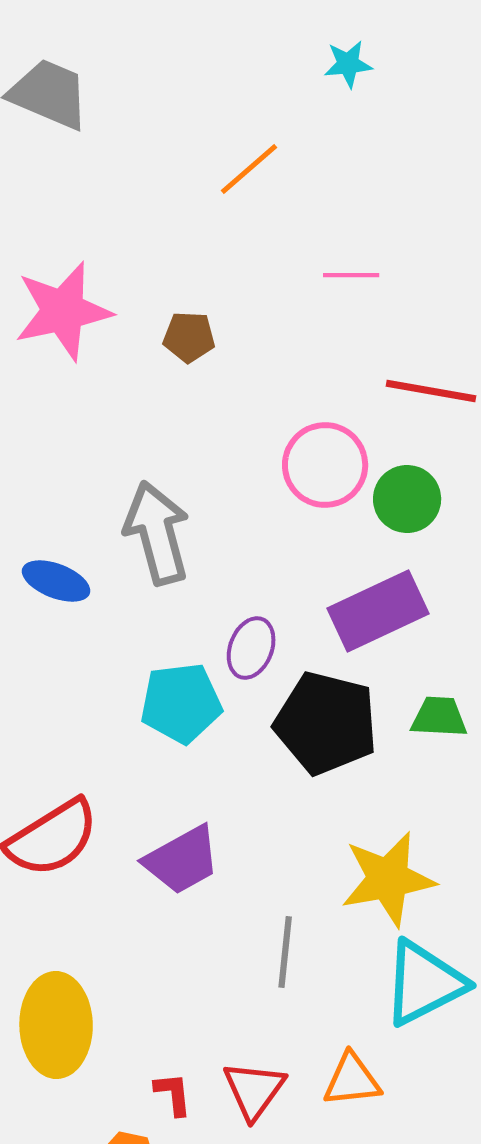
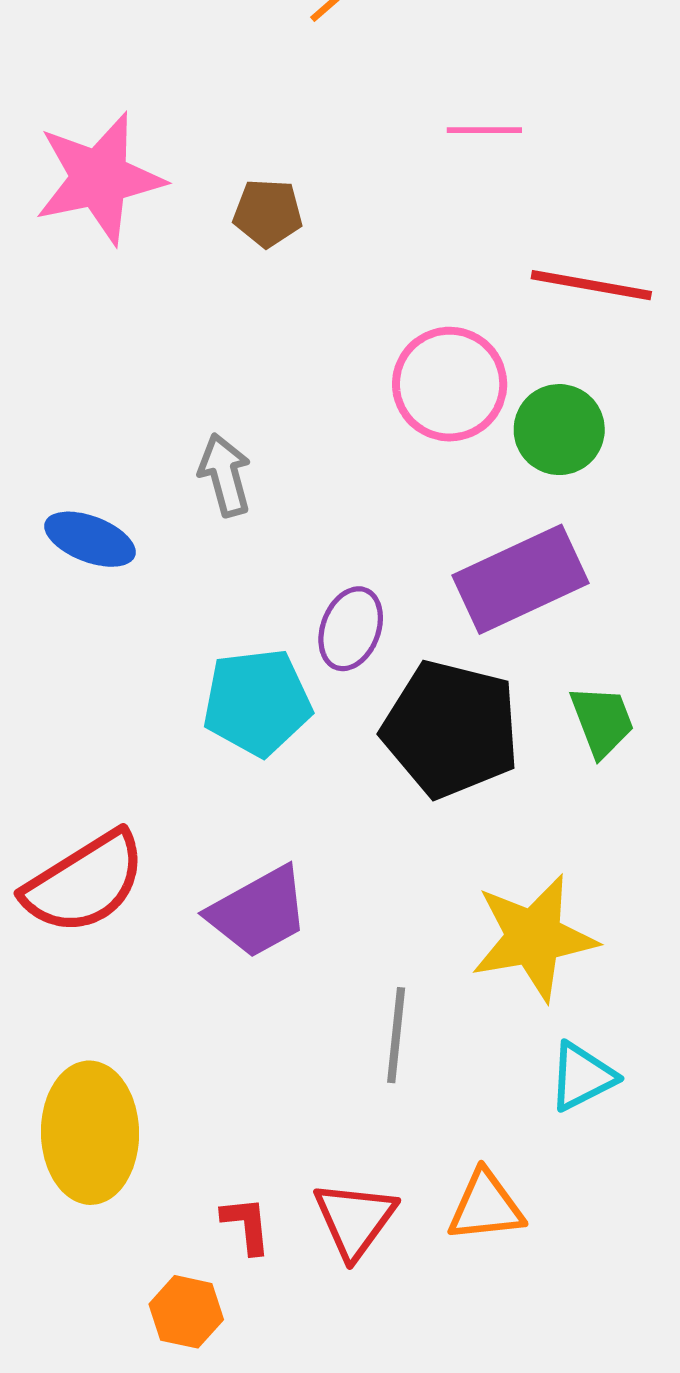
gray arrow: (157, 533) -> (225, 475), size x0.6
green trapezoid: (439, 717) -> (602, 721), turned 66
cyan triangle: (424, 983) -> (582, 1077), size x0.6

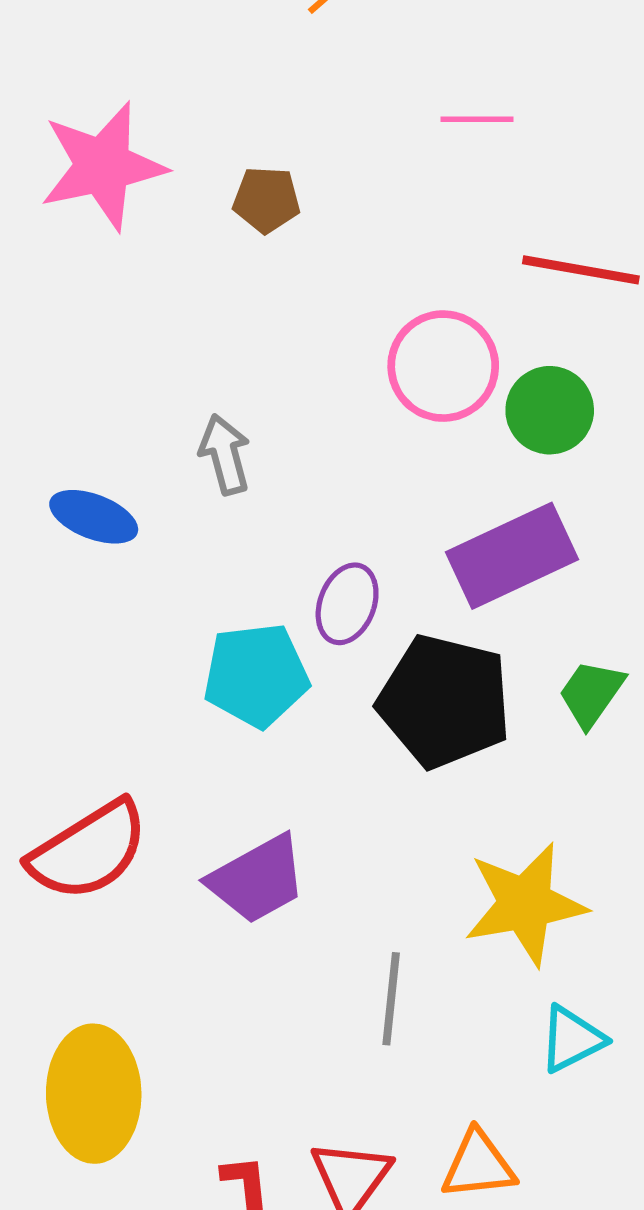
green trapezoid: (602, 721) -> (591, 693), turned -124

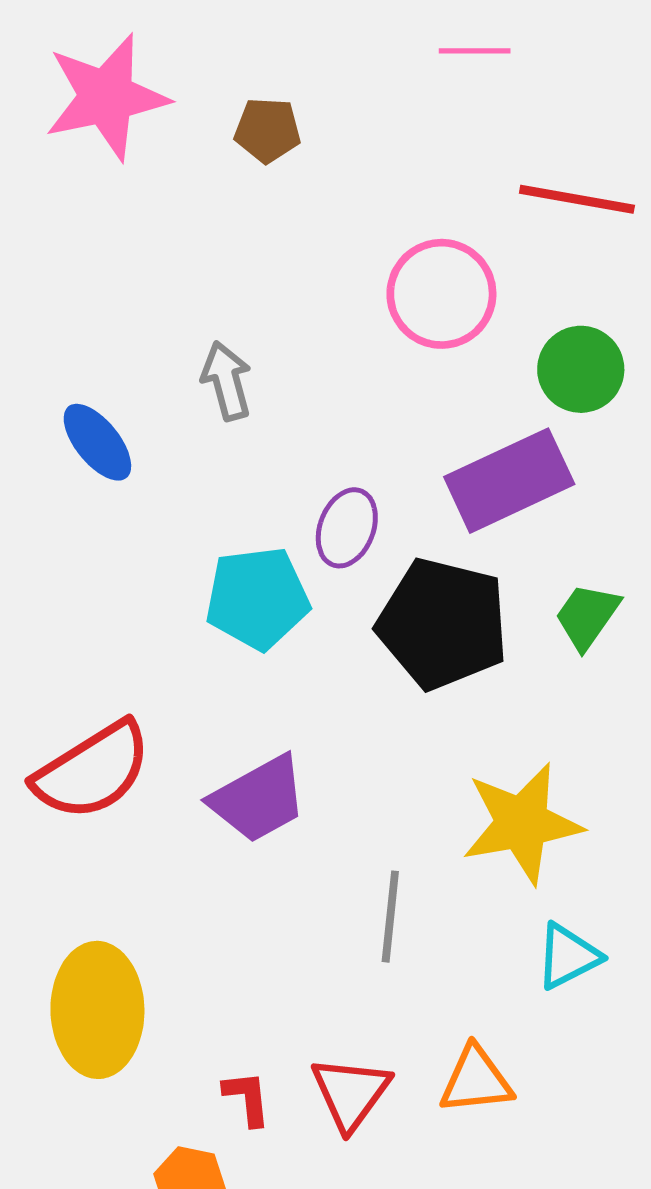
green circle: (550, 410) -> (581, 369), moved
blue ellipse: (94, 517) -> (97, 442), turned 30

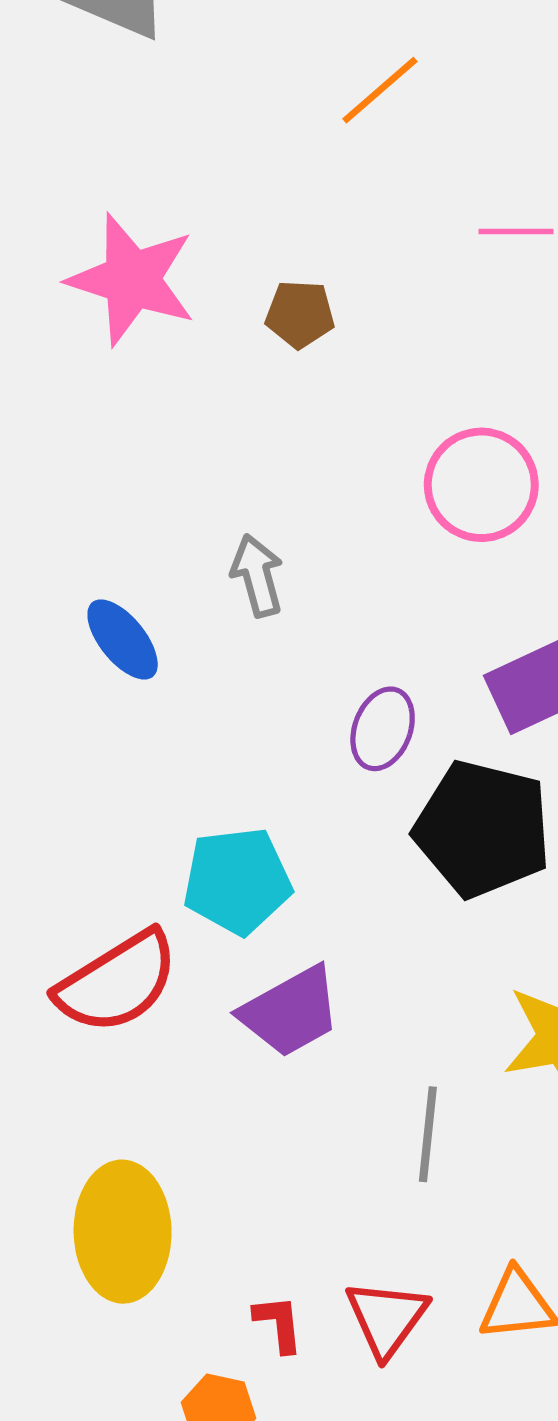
pink star: (106, 97) -> (132, 279), turned 30
cyan pentagon: (257, 598) -> (237, 881), moved

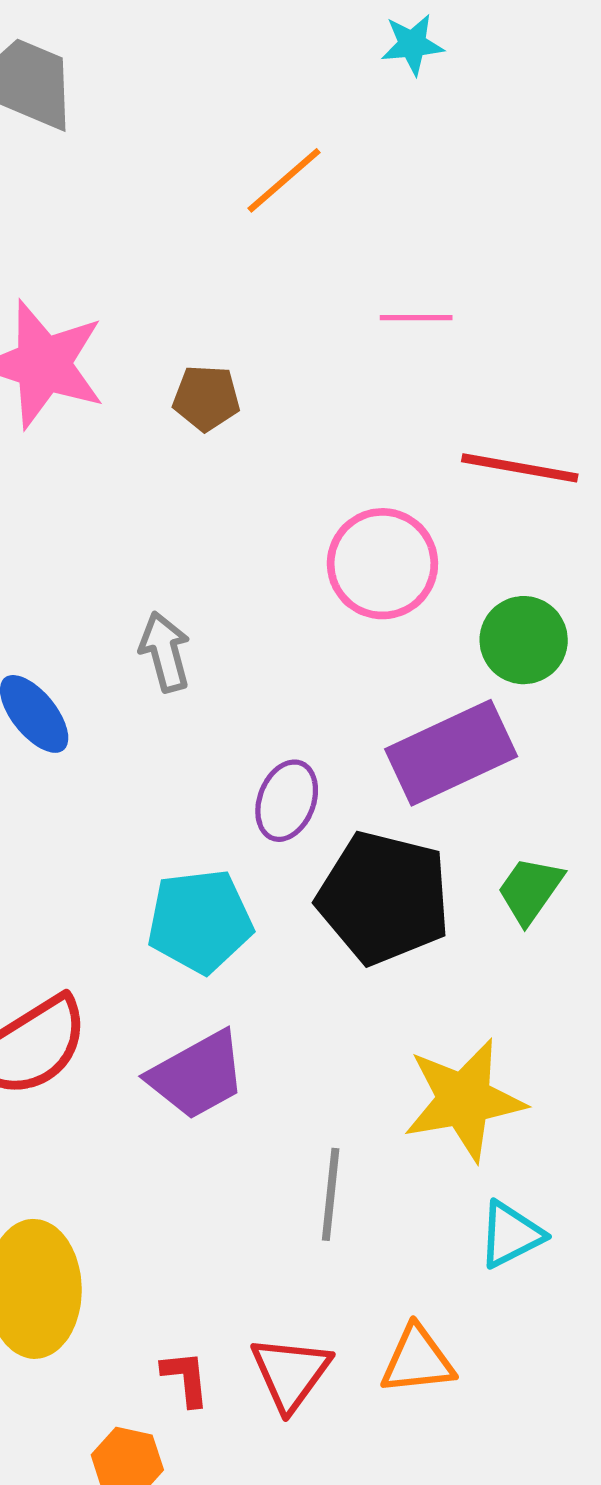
cyan pentagon: (237, 881) -> (200, 921), moved

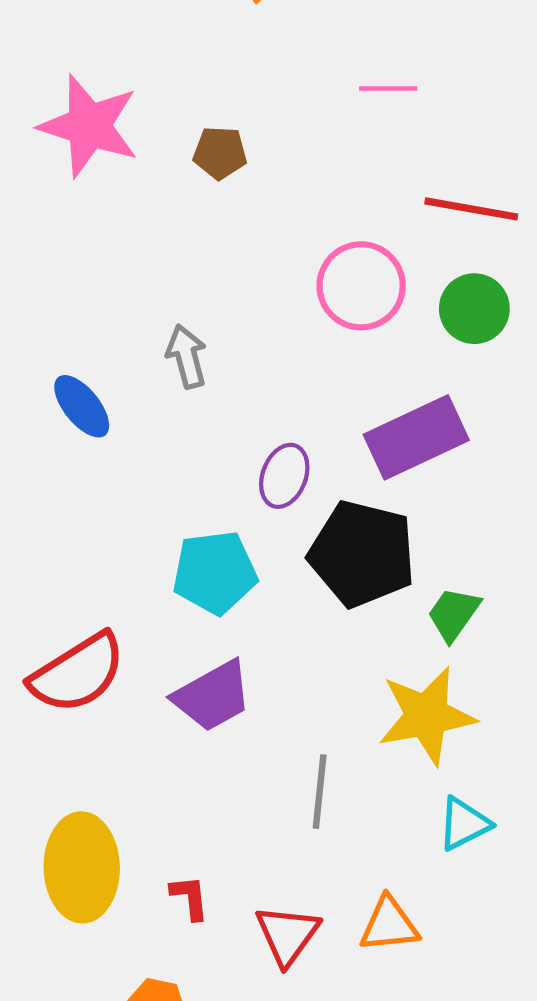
green circle: (524, 640) -> (474, 309), moved
green trapezoid: (530, 890) -> (454, 614), moved
red L-shape: (186, 1378) -> (190, 898), moved

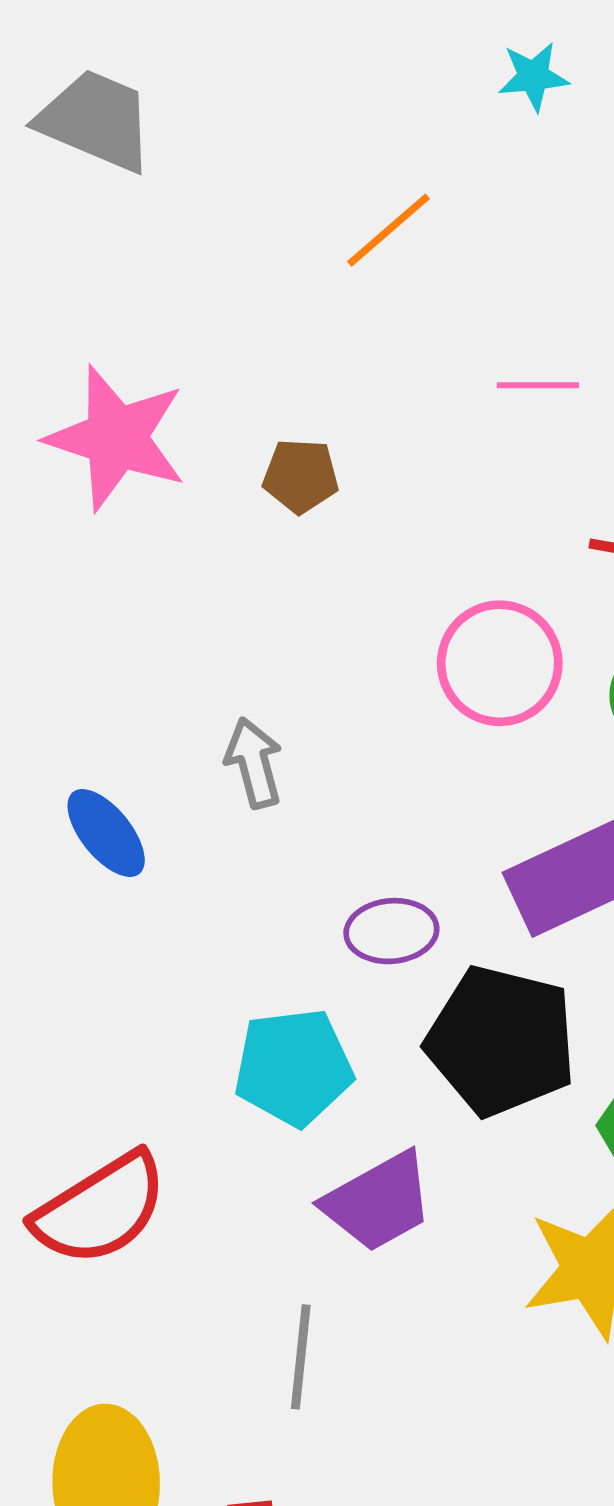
purple ellipse: (284, 476) -> (391, 931), turned 64
purple trapezoid: (213, 696) -> (378, 1202), moved
gray line: (320, 792) -> (301, 1357), moved

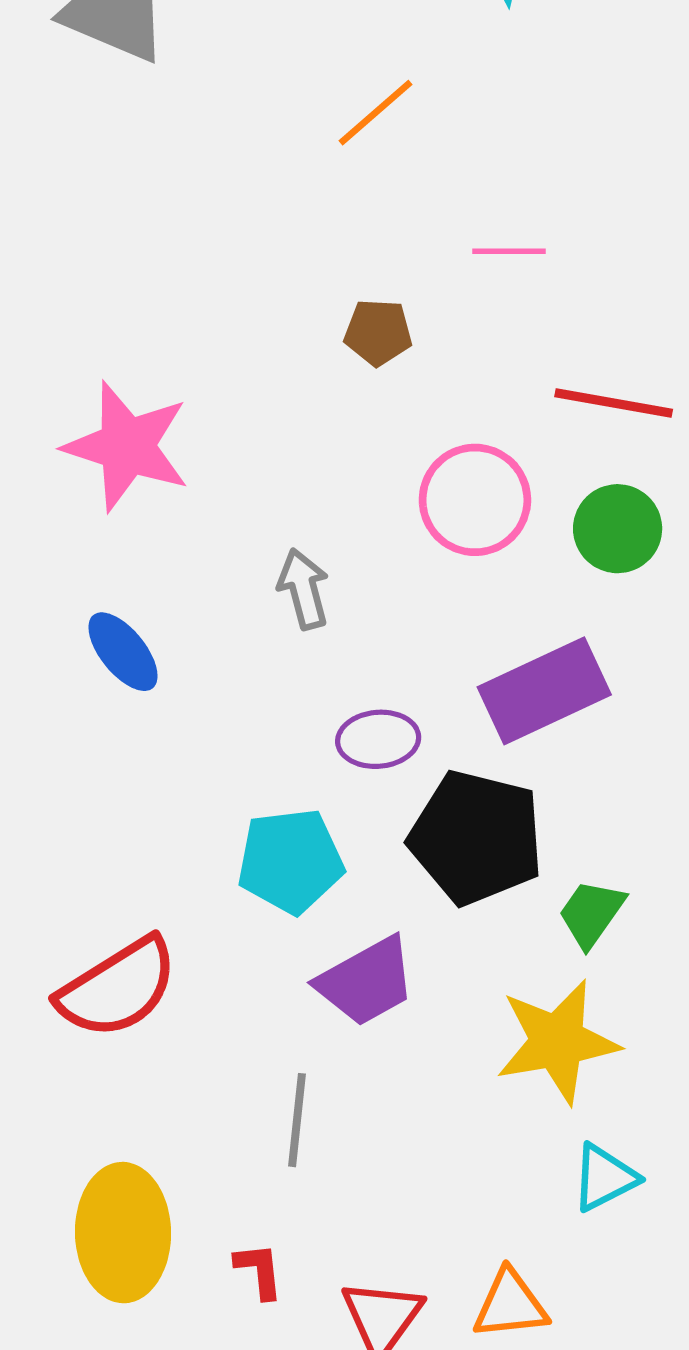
pink star: (116, 438) -> (127, 446), moved
brown pentagon: (301, 476) -> (378, 332), moved
gray arrow: (254, 763) -> (304, 589), moved

